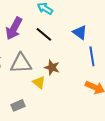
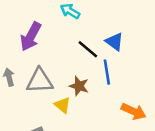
black line: (44, 34) -> (88, 49), moved
blue line: (92, 56) -> (107, 72), moved

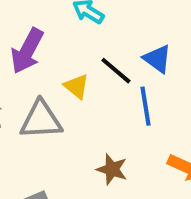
brown star: (79, 86) -> (112, 169), moved
yellow triangle: (62, 105) -> (76, 86), moved

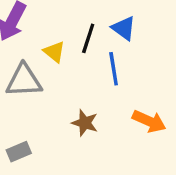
black line: (116, 71) -> (88, 38), turned 68

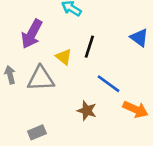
blue triangle: (124, 28) -> (139, 38), moved
blue line: (114, 69) -> (109, 84), moved, turned -45

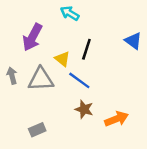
blue line: (109, 84) -> (79, 80), moved
orange arrow: (135, 109) -> (116, 119), moved, turned -45

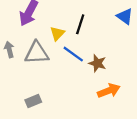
yellow triangle: (62, 59) -> (57, 33), turned 35
brown star: (84, 109) -> (97, 63), moved

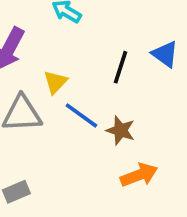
black line: (80, 24) -> (120, 67), moved

